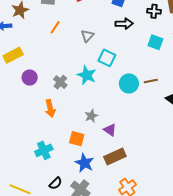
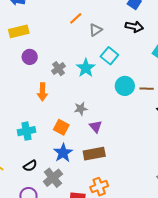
orange line: (55, 27) -> (76, 18), moved

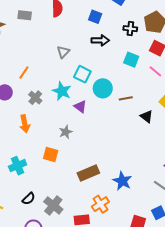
orange line: (76, 18) -> (24, 73), moved
cyan circle: (125, 86) -> (103, 88), moved
purple triangle: (96, 127) -> (80, 107), moved
blue star: (63, 153) -> (122, 181), moved

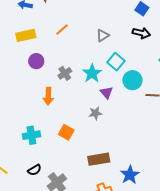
orange line: (24, 73) -> (62, 30), moved
gray star: (66, 132) -> (95, 113), moved

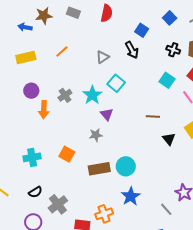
black arrow: (141, 33) -> (132, 50), moved, turned 48
purple circle: (36, 61) -> (31, 91), moved
cyan circle: (132, 80) -> (126, 166), moved
orange arrow: (48, 96) -> (44, 110), moved
brown rectangle: (99, 159) -> (99, 169), moved

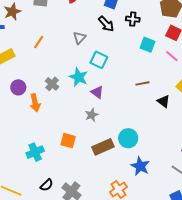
black cross: (173, 50) -> (133, 19), moved

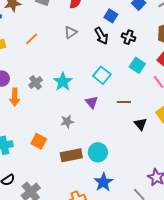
gray triangle: (79, 38) -> (71, 32), moved
cyan square: (99, 60) -> (102, 75), moved
purple triangle: (97, 92) -> (92, 102), moved

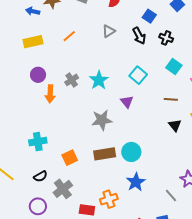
brown line: (124, 102) -> (171, 99), moved
gray star: (67, 122) -> (102, 120), size x1.5
orange square: (39, 141) -> (70, 158), moved, turned 35

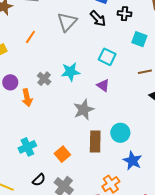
gray triangle: (109, 31) -> (67, 22), size x1.5
cyan star: (99, 80) -> (70, 72), turned -30
brown rectangle: (105, 154) -> (95, 142), turned -65

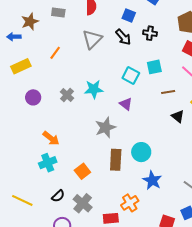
cyan square: (139, 39) -> (154, 67), moved, turned -35
orange arrow: (27, 98) -> (51, 138), moved, turned -42

